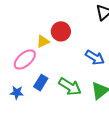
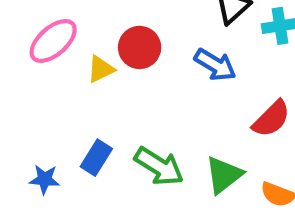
blue arrow: (95, 57) -> (215, 65), moved
pink ellipse: (25, 59) -> (53, 41), moved

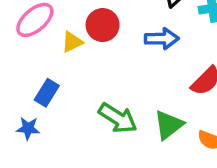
blue arrow: (215, 65) -> (162, 39), turned -32
blue rectangle: (96, 158) -> (47, 93), moved

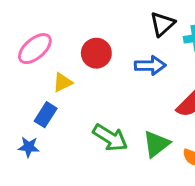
yellow triangle: (72, 42) -> (63, 82), moved

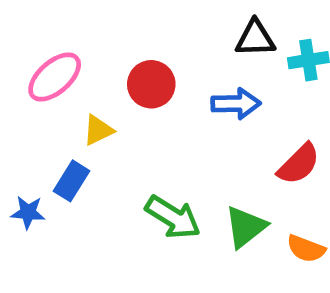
black triangle: (162, 24) -> (255, 38), turned 40
blue star: (29, 147) -> (28, 212), moved

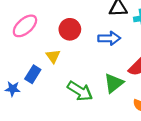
yellow triangle: (98, 130) -> (53, 56), moved, turned -40
green triangle: (246, 227) -> (114, 83), moved

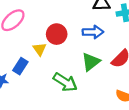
red circle: (70, 29) -> (57, 34), moved
green triangle: (114, 83) -> (91, 62), moved

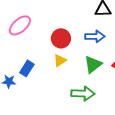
yellow triangle: (40, 49) -> (60, 60), moved, turned 32
green arrow: (65, 82) -> (83, 93), moved, turned -30

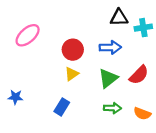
blue rectangle: (27, 68) -> (62, 107), moved
green arrow: (83, 93) -> (112, 108), moved, size x0.7

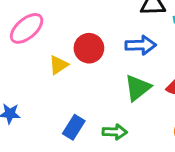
yellow triangle: (72, 74) -> (59, 65), moved
green arrow: (112, 108) -> (115, 132), moved

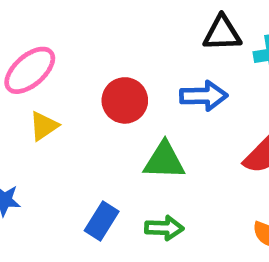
yellow triangle: (59, 65) -> (44, 126), moved
green triangle: (138, 88) -> (164, 161), moved, turned 40

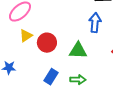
blue arrow: (204, 96) -> (95, 23), turned -84
red circle: (125, 100) -> (47, 43), moved

